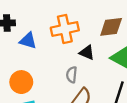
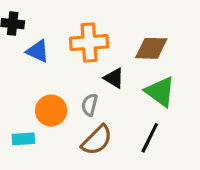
orange circle: (21, 82) -> (51, 111), moved

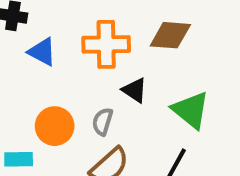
brown diamond: (151, 48) -> (170, 35), moved

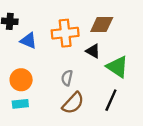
black triangle: (135, 90) -> (93, 51), moved
orange circle: (55, 126) -> (21, 80), moved

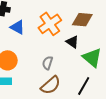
orange cross: (65, 33) -> (50, 24), turned -35

